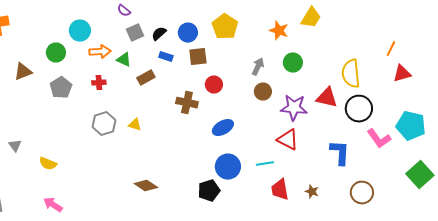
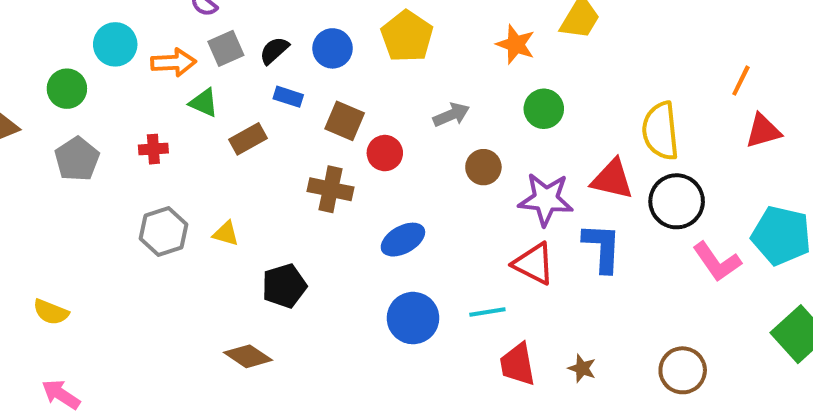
orange arrow: (100, 52) -> (174, 62), moved
brown square: (198, 57) -> (345, 121), moved, turned 30
gray arrow: (258, 67) -> (451, 115), moved, turned 42
blue L-shape: (340, 153) -> (602, 248), moved
black pentagon: (209, 191) -> (284, 286), moved

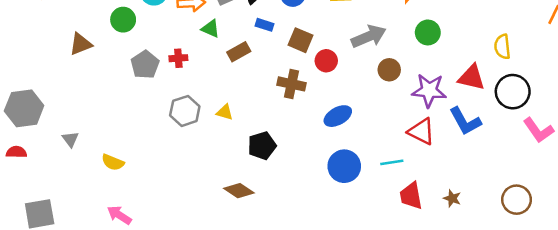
gray arrow: (451, 115) -> (369, 36), size x1.5
yellow semicircle: (661, 131) -> (502, 47), size x0.7
gray pentagon: (77, 159) -> (145, 65), moved
blue L-shape: (602, 248) -> (465, 121), turned 148

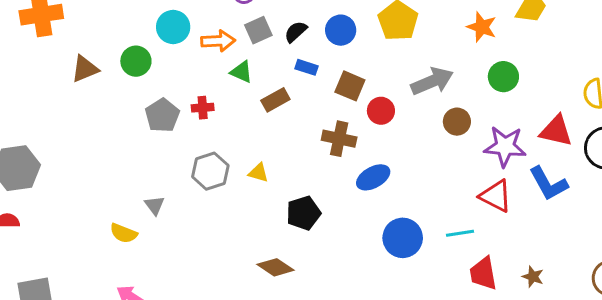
brown triangle: (81, 44) -> (85, 69), moved
blue ellipse: (338, 116) -> (373, 177), moved
gray triangle: (70, 139) -> (155, 205), moved

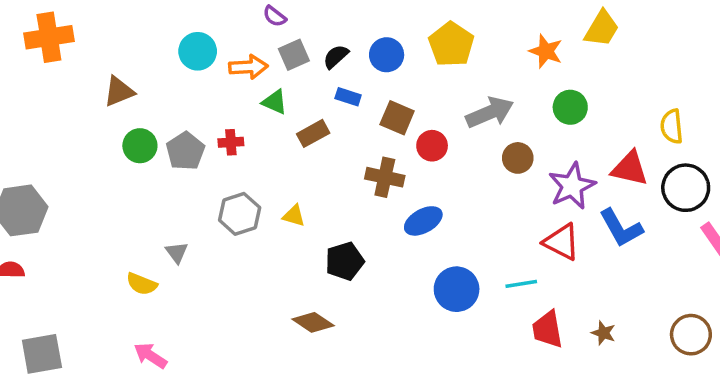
green circle: (136, 61) -> (140, 146), moved
brown triangle: (85, 69) -> (119, 91), moved
purple star: (505, 146) -> (572, 186), turned -30

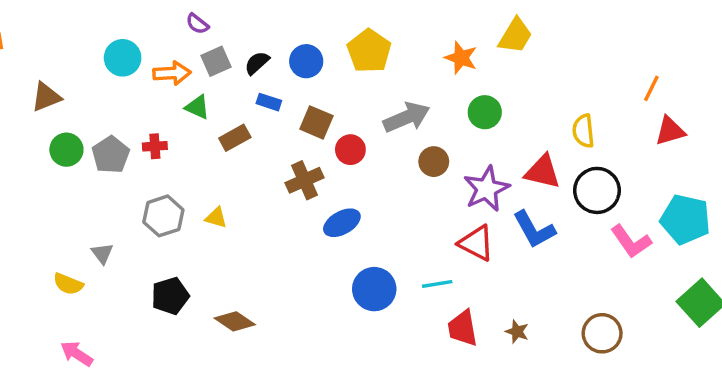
brown cross: (385, 177) -> (305, 180), turned -36
black pentagon: (345, 261) -> (170, 296), moved

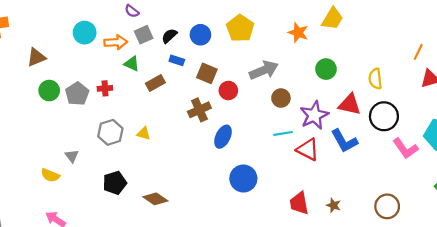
green circle: (485, 112) -> (326, 69), moved
blue ellipse: (342, 223) -> (223, 137), turned -35
cyan line: (437, 284) -> (283, 133), moved

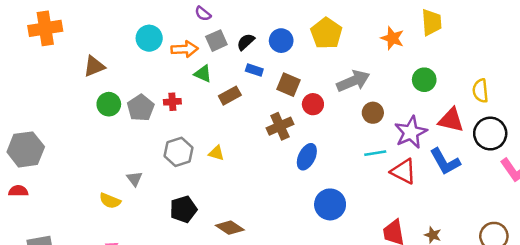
yellow trapezoid: (332, 19) -> (432, 22), turned -35

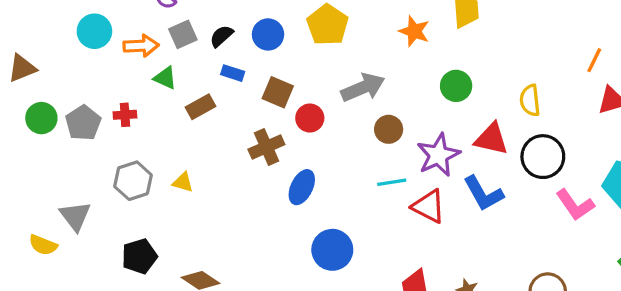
gray triangle: (134, 179) -> (75, 216), size x1.5

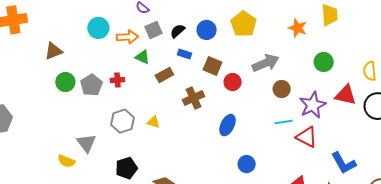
brown cross: (266, 147) -> (194, 98), moved
blue L-shape: (483, 194) -> (344, 163), moved
blue circle: (332, 250) -> (247, 164), size x0.7

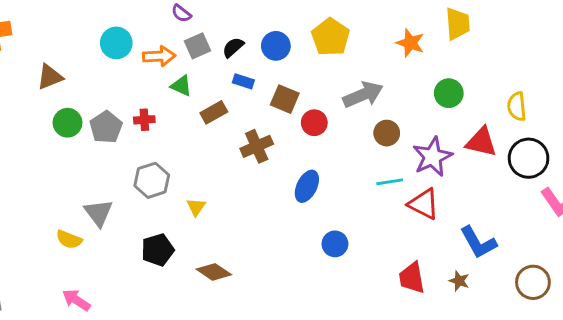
yellow triangle: (153, 122) -> (196, 207), moved, turned 48

